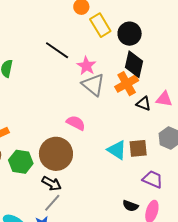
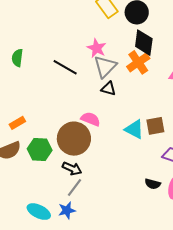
black line: (57, 50) -> (65, 67), moved
gray triangle: (93, 85) -> (105, 66), turned 40
black triangle: (143, 104) -> (108, 89), moved
pink semicircle: (76, 123) -> (91, 119), moved

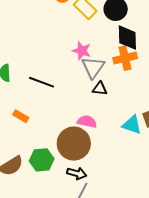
orange cross: (138, 62) -> (125, 58), turned 30
black line: (65, 67) -> (41, 82), moved
orange rectangle: (17, 123) -> (21, 116), moved, turned 70

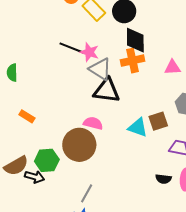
gray triangle: (93, 67) -> (100, 69), turned -35
black line: (41, 82) -> (72, 48), moved
black triangle: (100, 89) -> (107, 91), size x1.8
black arrow: (77, 173) -> (35, 177), moved

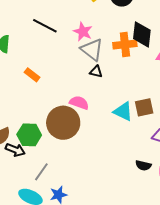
black diamond: (135, 40) -> (142, 34), moved
black line: (72, 48) -> (45, 26), moved
black triangle: (107, 91) -> (96, 72), size x0.5
orange rectangle: (27, 116) -> (32, 75), moved
gray line: (87, 193) -> (41, 172), moved

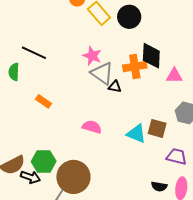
black line: (45, 26) -> (34, 53), moved
black triangle: (96, 72) -> (115, 87), moved
brown square: (144, 107) -> (157, 128), turned 30
brown circle: (63, 123) -> (73, 177), moved

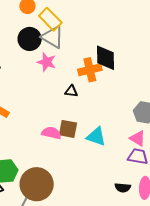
black circle: (129, 17) -> (30, 39), moved
gray triangle: (102, 73) -> (53, 37), moved
pink triangle: (174, 76) -> (138, 138), moved, turned 36
brown square: (157, 128) -> (68, 129), moved

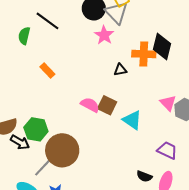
black triangle: (71, 91) -> (120, 70), turned -32
pink triangle: (138, 138) -> (168, 103), moved

